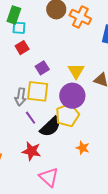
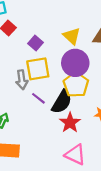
red star: (31, 151) -> (70, 123), moved, turned -30

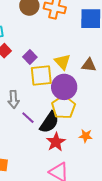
purple square: (35, 43) -> (30, 57), moved
yellow square: (38, 69) -> (41, 75), moved

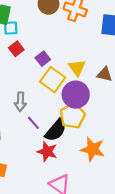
yellow square: (41, 75) -> (53, 80), turned 35
orange star: (86, 136) -> (93, 149), size x1.6
red star: (56, 142) -> (47, 152), moved, turned -30

